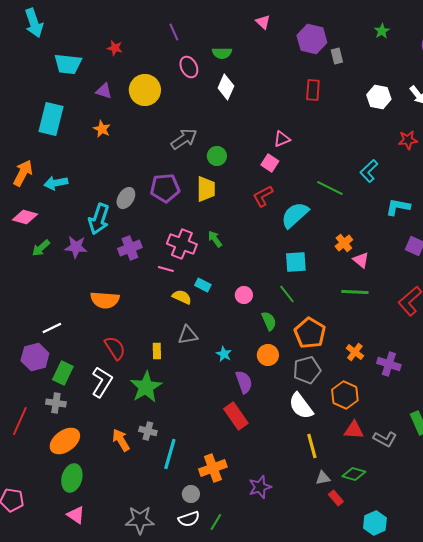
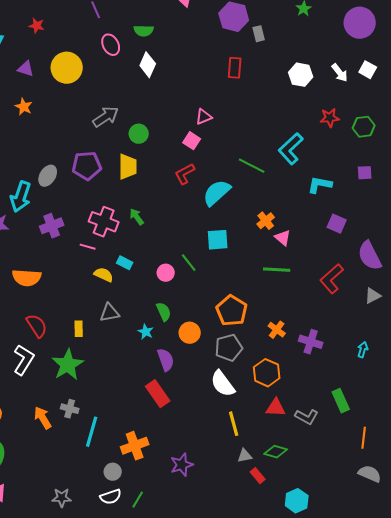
cyan L-shape: (369, 171) -> (291, 149), size x1.4
green line: (287, 294) -> (189, 263), moved
green semicircle: (269, 321) -> (164, 312), moved
gray star: (140, 520) -> (62, 498), size x0.7

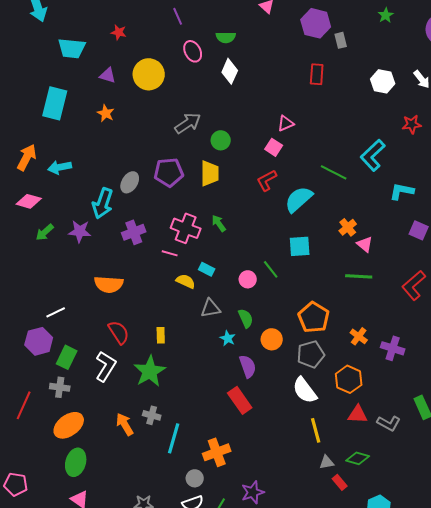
gray triangle: (110, 313) -> (211, 308), moved
purple star: (182, 465) -> (253, 492), moved

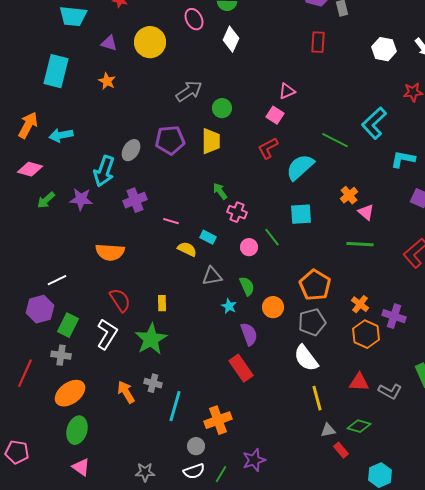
pink cross: (186, 228) -> (237, 212), moved, size x0.7
orange hexagon: (349, 379) -> (366, 334), moved

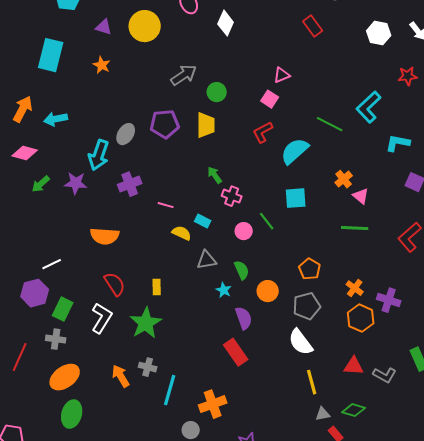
red rectangle: (318, 42) -> (313, 26), turned -40
orange pentagon: (315, 285) -> (310, 269), size x0.7

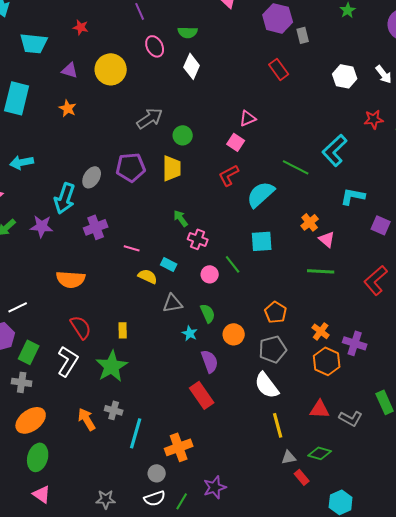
cyan L-shape: (398, 143) -> (353, 196), moved

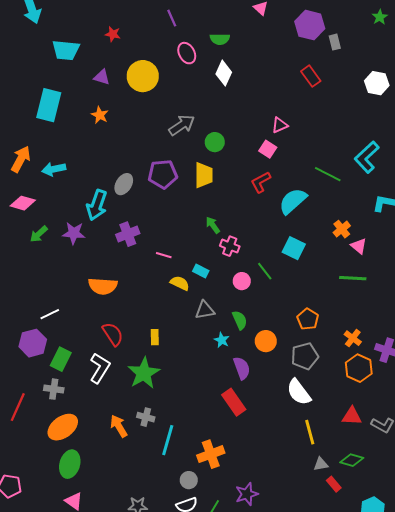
cyan square: (262, 241) -> (294, 248), turned 30

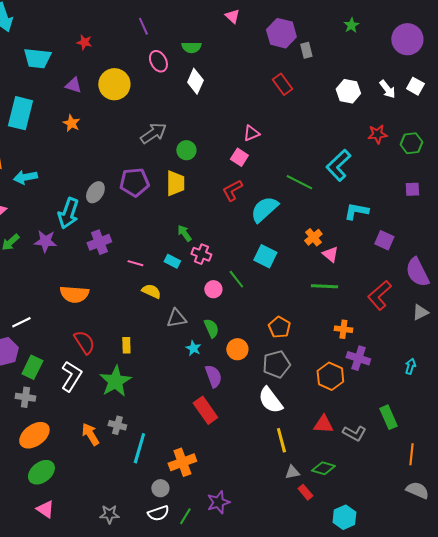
cyan rectangle: (201, 271) -> (172, 261), moved
orange cross: (353, 338) -> (343, 329), moved, turned -30
green ellipse: (70, 464) -> (41, 472), turned 36

